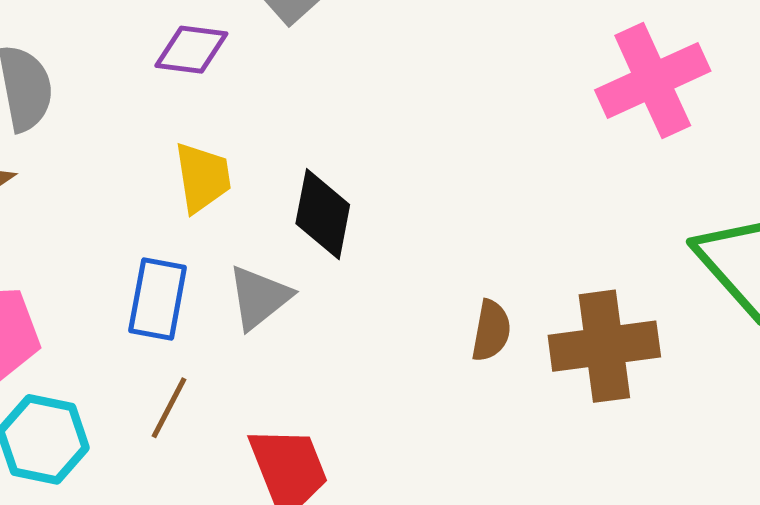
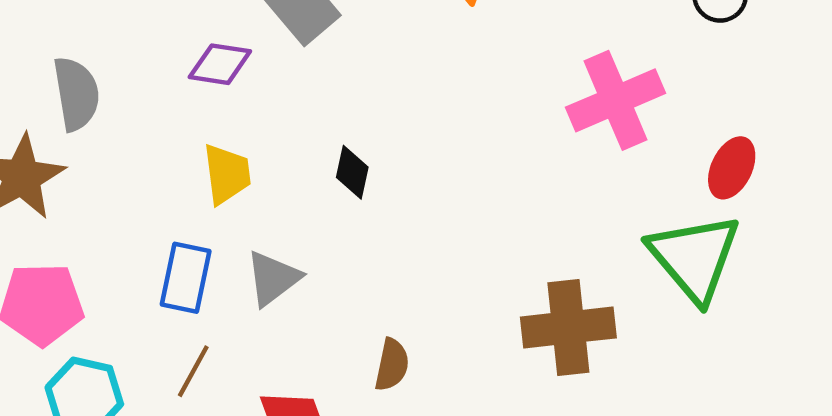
black diamond: (323, 214) -> (352, 172), moved, size x0.7
brown semicircle: (491, 331) -> (392, 365), moved

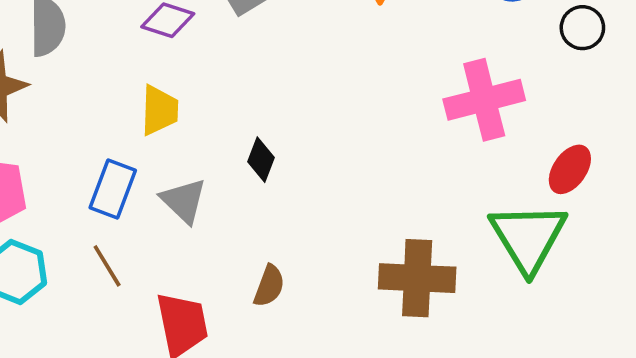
black diamond: (352, 172) -> (261, 160), moved
gray triangle: (273, 278) -> (184, 201), turned -48
brown line: (193, 371) -> (107, 266), turned -69

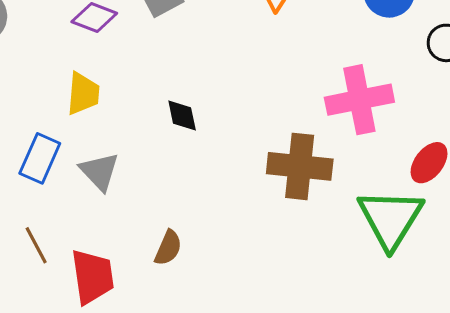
black diamond: (261, 160) -> (182, 116), moved, turned -36
brown line: (107, 266) -> (36, 245), moved
brown cross: (417, 278) -> (300, 166), moved

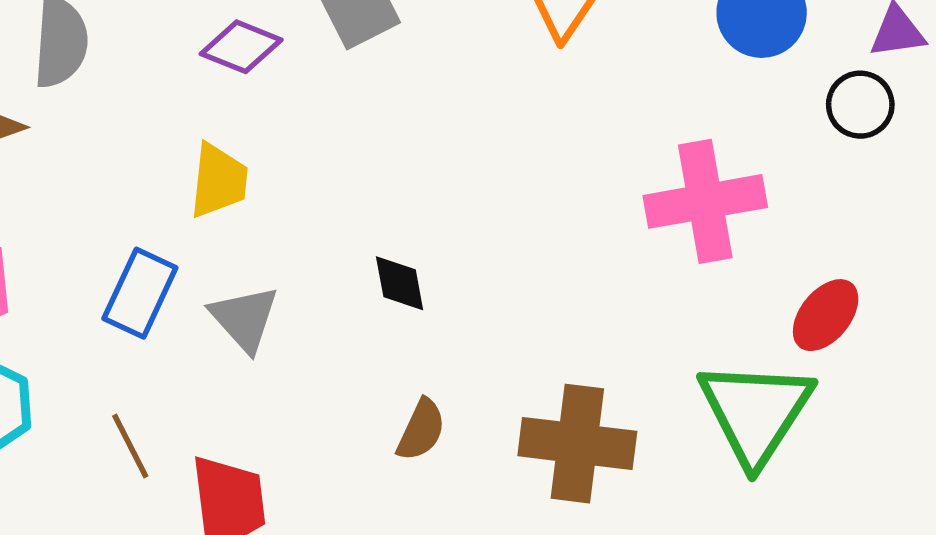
black diamond: (182, 116) -> (400, 283), moved
brown cross: (300, 166) -> (577, 444), moved
brown semicircle: (168, 248) -> (421, 430), moved

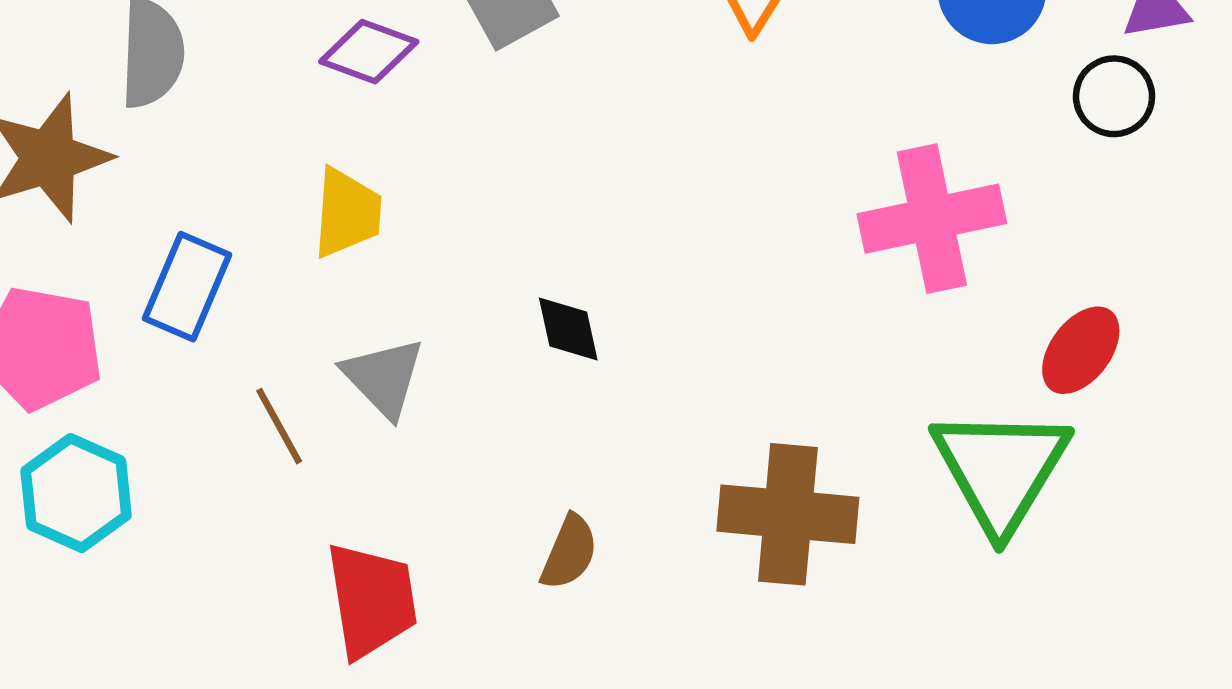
blue rectangle: (140, 293) -> (187, 287), moved
brown semicircle: (421, 430) -> (569, 552), moved
brown line: (130, 446) -> (279, 426), moved

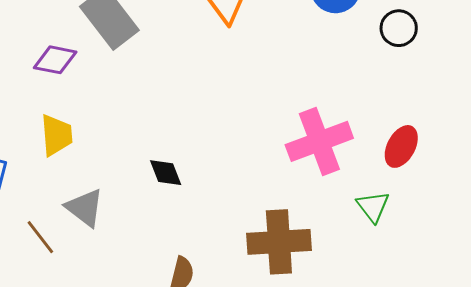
pink cross: (932, 219) -> (319, 141), moved
green triangle: (1001, 469) -> (373, 207), size x0.5

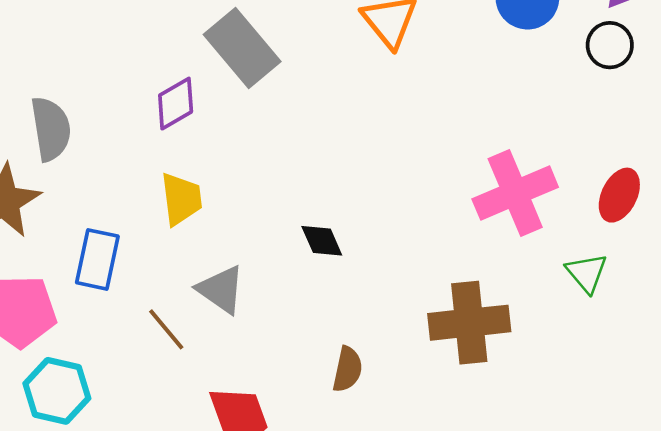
purple diamond: (55, 60) -> (176, 104), turned -39

